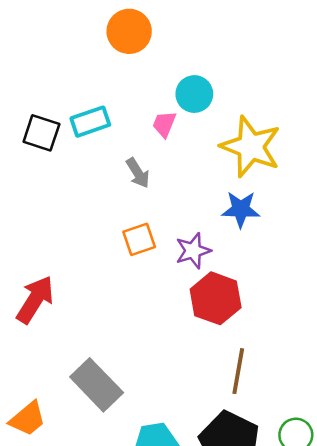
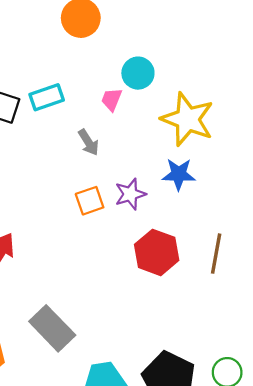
purple star: (193, 251) -> (130, 194), moved
brown line: (238, 371) -> (216, 254), moved

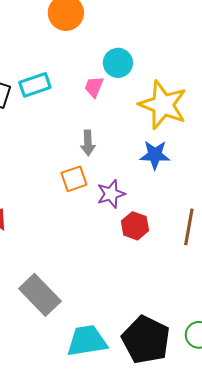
gray arrow: (88, 142) -> (88, 143), moved, turned 30
purple star: (130, 194) -> (111, 194), moved
red hexagon: (157, 252) -> (135, 226), size x0.7

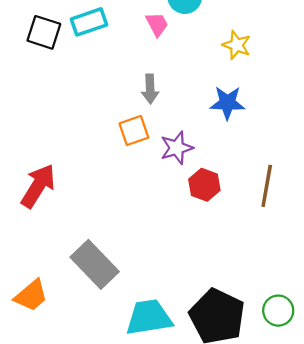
pink trapezoid: (94, 87) -> (157, 24), turned 130
yellow star: (163, 105) -> (237, 45), size x0.5

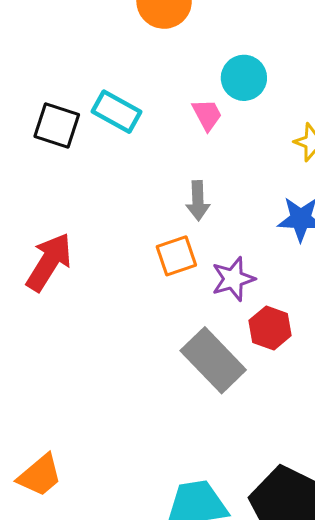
cyan rectangle: (89, 22) -> (117, 112), turned 48
red arrow: (38, 186) -> (49, 262), moved
gray rectangle: (95, 264) -> (213, 360), moved

